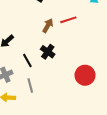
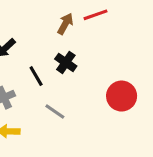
gray line: (30, 86) -> (55, 112), moved, turned -40

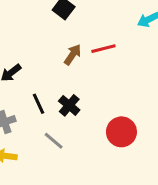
black cross: (66, 62) -> (69, 105), moved

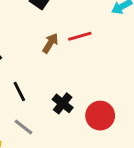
black cross: (69, 105) -> (63, 103), moved
gray line: (54, 141) -> (23, 127), moved

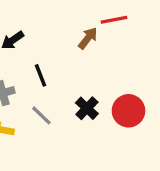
brown arrow: (50, 43) -> (88, 38), moved
black cross: (63, 103) -> (87, 108), moved

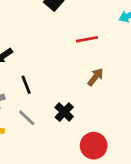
brown arrow: (88, 38) -> (95, 77), moved
red circle: (128, 111) -> (94, 146), moved

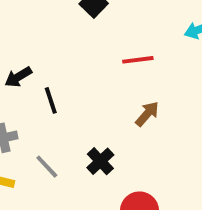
black line: (26, 85) -> (51, 100), moved

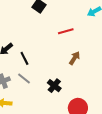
gray line: (47, 167) -> (24, 78), moved

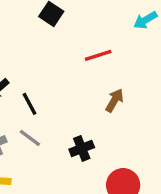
black cross: (54, 86) -> (82, 148), turned 32

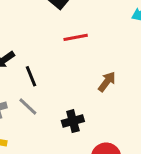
red line: (98, 55) -> (76, 37), moved

